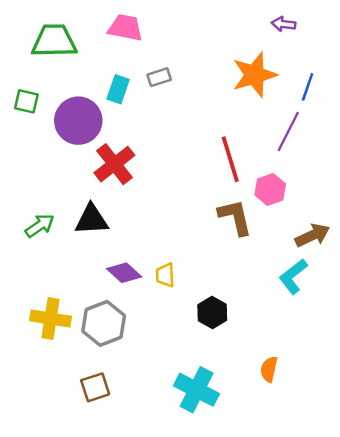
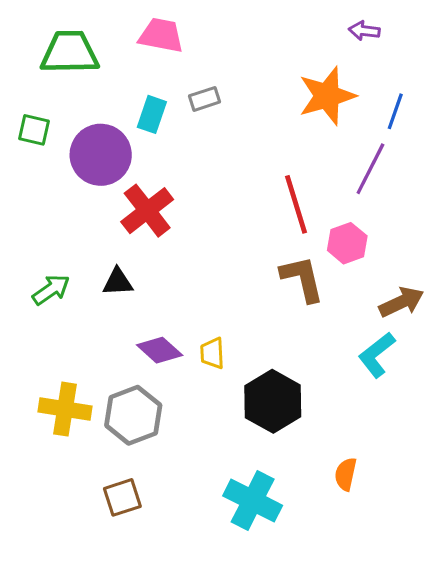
black triangle: (92, 220) -> (118, 282), size x0.7
black hexagon: (212, 313) -> (273, 401), size x1.5

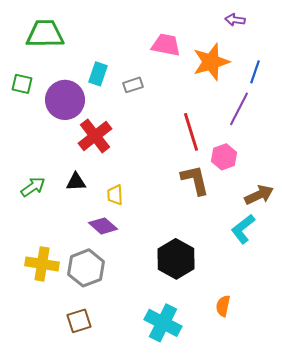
pink trapezoid: (161, 35) -> (166, 45), moved
gray rectangle: (205, 99) -> (133, 85), moved
yellow trapezoid: (212, 353) -> (115, 195), moved

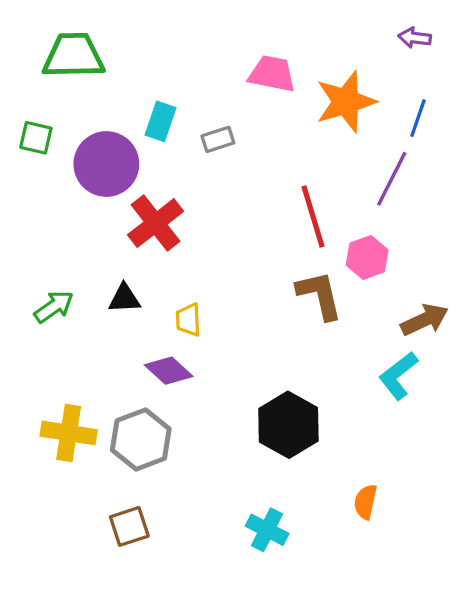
purple arrow: (235, 20) -> (415, 38), moved
cyan cross: (163, 323) -> (267, 530), size x0.7

